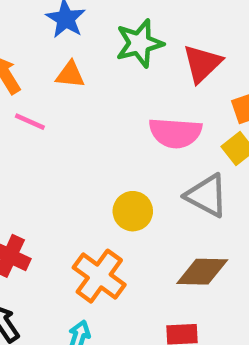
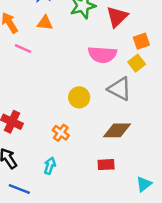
orange cross: (99, 276) -> (61, 133), size x0.6

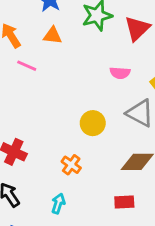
pink semicircle: (102, 55) -> (120, 73), size x0.6

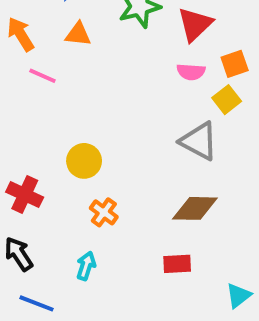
pink semicircle: (120, 73) -> (191, 72), moved
yellow circle: (93, 123) -> (84, 161), moved

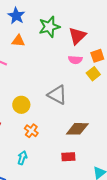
gray triangle: (199, 141) -> (57, 95), moved

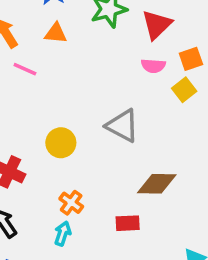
orange cross: (31, 131) -> (71, 203), moved
red rectangle: (68, 157) -> (128, 223), moved

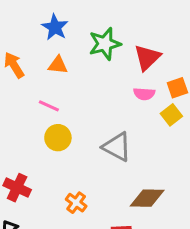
pink line: (25, 69) -> (49, 106), moved
yellow circle: (61, 143) -> (58, 138), moved
orange cross: (71, 203) -> (76, 203), moved

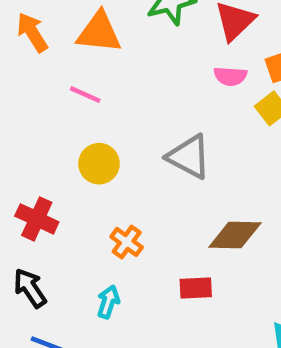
orange triangle: (58, 65) -> (99, 32), size x1.5
yellow circle: (58, 138) -> (99, 164), moved

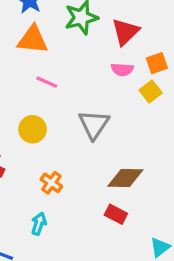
pink line: (85, 95) -> (47, 82), moved
gray triangle: (189, 157) -> (94, 125), turned 36
red rectangle: (196, 288) -> (116, 214), moved, turned 30

